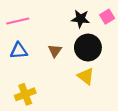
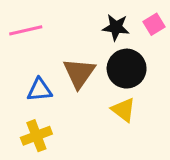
blue triangle: (19, 51) -> (40, 90), moved
brown triangle: (55, 51) -> (79, 73), size x1.6

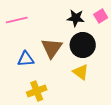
yellow cross: (36, 136) -> (37, 91), moved

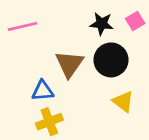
blue triangle: (26, 59) -> (43, 91), moved
yellow triangle: (81, 72) -> (123, 102), moved

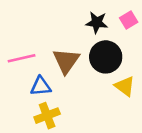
pink line: (22, 26) -> (22, 58), moved
yellow triangle: (123, 102) -> (125, 86), moved

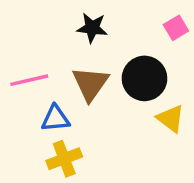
black star: (97, 23) -> (92, 28), moved

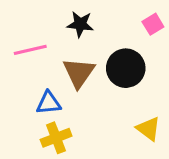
pink line: (29, 80) -> (30, 50), moved
yellow triangle: (171, 119) -> (148, 129), moved

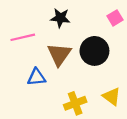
yellow cross: (56, 138) -> (75, 103), moved

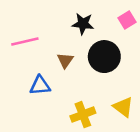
black star: (60, 18) -> (83, 24), moved
brown triangle: (59, 54) -> (65, 60), size x0.6

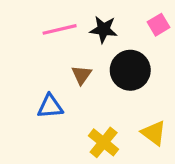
pink line: (25, 41) -> (60, 29), moved
yellow cross: (83, 115) -> (104, 142), turned -30

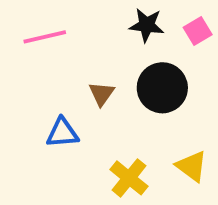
pink line: (60, 29) -> (45, 37), moved
black star: (104, 29) -> (147, 25), moved

